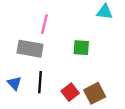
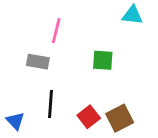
gray rectangle: (30, 49) -> (38, 62), size x0.7
blue triangle: (14, 83) -> (15, 121), moved

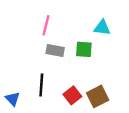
cyan triangle: (132, 15) -> (102, 28), moved
gray rectangle: (38, 62) -> (55, 51), moved

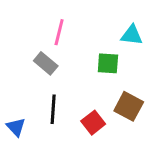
gray rectangle: (55, 51) -> (46, 63), moved, turned 30
brown square: (98, 96) -> (129, 106), moved, turned -35

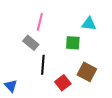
black line: (53, 109) -> (43, 65), moved

